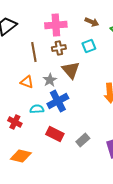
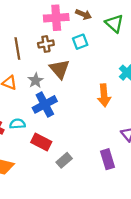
pink cross: (56, 25) -> (56, 18), moved
cyan semicircle: (37, 109) -> (17, 124), moved
gray rectangle: (83, 140) -> (64, 160), moved

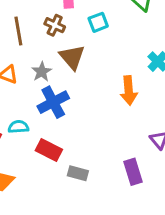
brown cross: (46, 44) -> (55, 25), turned 35
gray rectangle: (64, 160) -> (78, 173), turned 56

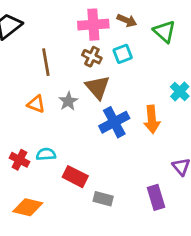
brown cross: (55, 25) -> (92, 57), moved
blue cross: (53, 102) -> (114, 122), moved

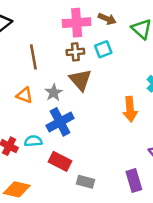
brown cross: (92, 57) -> (75, 52), turned -30
blue cross: (114, 122) -> (60, 122), moved

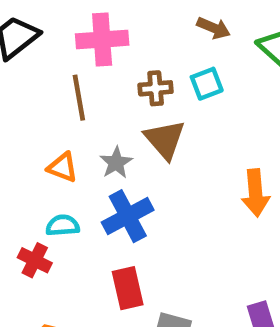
pink cross: (77, 23) -> (102, 40), moved
cyan semicircle: (33, 141) -> (63, 225), moved
red rectangle: (60, 161) -> (128, 288), turned 50

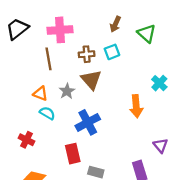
brown arrow: (214, 28) -> (115, 24), turned 91
blue cross: (128, 216) -> (88, 122), moved
cyan semicircle: (63, 225) -> (47, 113), moved, turned 35

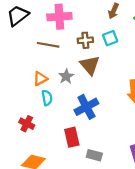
brown line: (48, 59) -> (48, 45), turned -70
orange triangle: (40, 94) -> (40, 79), turned -49
cyan semicircle: (47, 113) -> (47, 98), turned 49

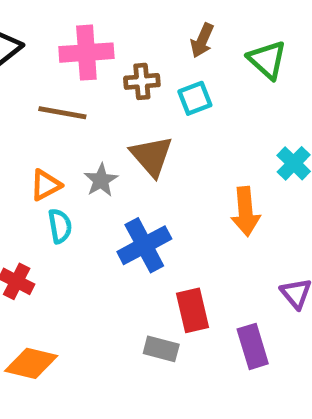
brown cross: (85, 40) -> (142, 81), moved
red rectangle: (72, 137) -> (192, 310), moved

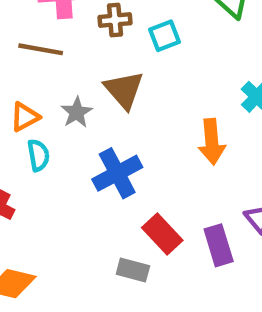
red rectangle: (192, 310) -> (162, 234), turned -30
purple rectangle: (253, 346) -> (219, 245), moved

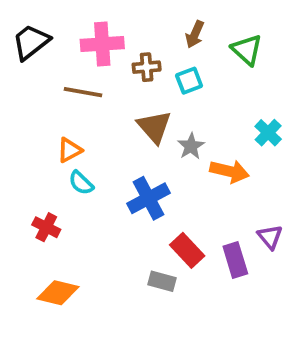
gray star: (77, 112) -> (191, 146), moved
orange arrow: (212, 142) -> (230, 171), turned -72
cyan semicircle: (38, 155) -> (81, 183), turned 144

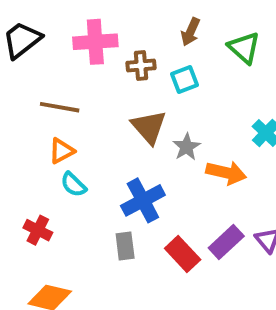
brown line: (83, 92) -> (60, 107), moved
purple rectangle: (235, 260) -> (226, 242), moved, turned 64
gray rectangle: (162, 281) -> (125, 246), moved, turned 68

